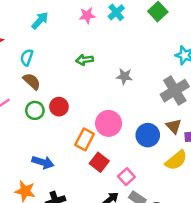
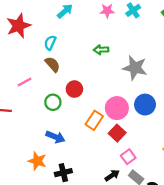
gray star: (124, 76) -> (135, 68), size x1.6
green circle: (35, 110) -> (53, 102), moved
blue circle: (148, 135) -> (145, 105), moved
red square: (99, 162) -> (117, 133), moved

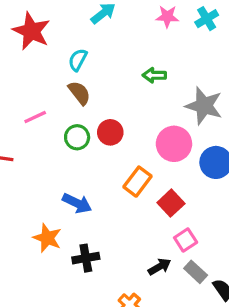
red star: (18, 26) -> (31, 31), turned -30
green circle: (53, 102) -> (77, 137), moved
pink circle: (117, 108) -> (174, 144), moved

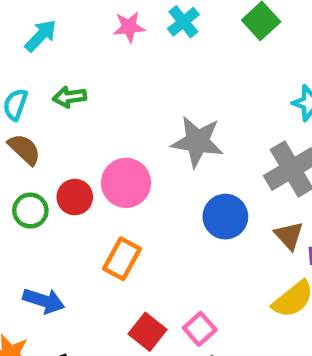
green arrow: (154, 75) -> (70, 97), moved
pink circle: (174, 144) -> (126, 183), moved
red square: (171, 203) -> (147, 332), moved

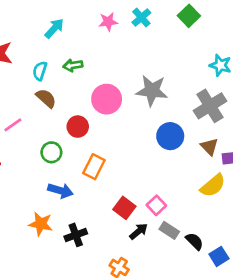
pink circle: (126, 183) -> (107, 99), moved
green circle: (30, 211) -> (51, 152), moved
orange rectangle: (122, 259) -> (94, 167), moved

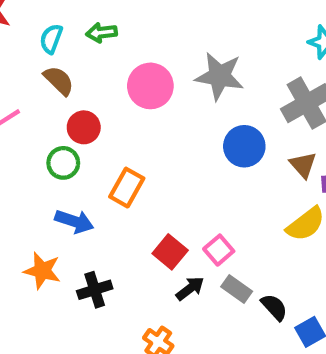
red circle: (78, 127) -> (84, 127), moved

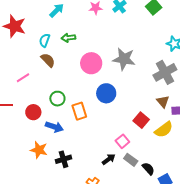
red circle: (84, 127) -> (33, 112), moved
blue circle: (244, 146) -> (106, 93), moved
green circle: (63, 163) -> (57, 99), moved
orange rectangle: (127, 188) -> (79, 111), turned -48
red square: (170, 252) -> (141, 120), moved

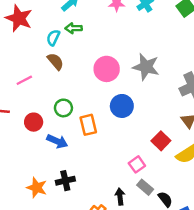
green arrow: (68, 38) -> (74, 28), moved
orange star: (39, 150) -> (37, 188), moved
black arrow: (109, 159) -> (120, 197), moved, turned -64

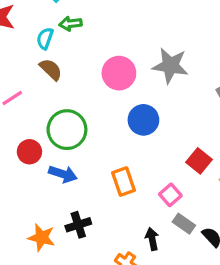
green circle: (63, 108) -> (67, 130), size x1.6
orange rectangle: (88, 125) -> (123, 182), moved

